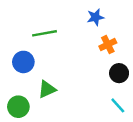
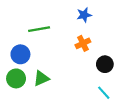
orange cross: (108, 45) -> (83, 43), moved
green circle: (18, 107) -> (16, 78), moved

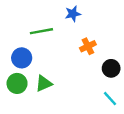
blue star: (84, 15) -> (73, 14), moved

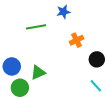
blue circle: (22, 58) -> (12, 66), moved
green circle: (17, 83) -> (20, 88), moved

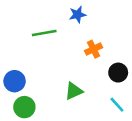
green triangle: (38, 73) -> (74, 91), moved

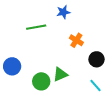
orange cross: (93, 49) -> (76, 40), turned -32
green circle: (24, 107) -> (41, 81), moved

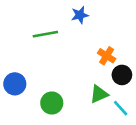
orange cross: (76, 40) -> (107, 56), moved
green triangle: (60, 74) -> (99, 94), moved

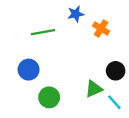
orange cross: (107, 56) -> (101, 28), moved
blue circle: (15, 84) -> (29, 70), moved

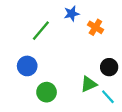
green line: (43, 32) -> (41, 31), turned -40

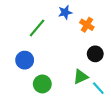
black circle: (109, 67) -> (95, 54), moved

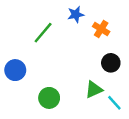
blue circle: (25, 60) -> (15, 70), moved

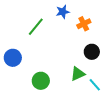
orange cross: (101, 29) -> (84, 24), turned 32

